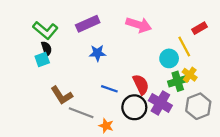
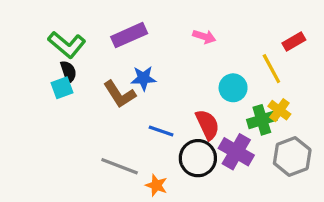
pink arrow: (139, 25) -> (204, 37), size x0.6
cyan circle: (169, 58) -> (233, 88), moved
brown L-shape: (62, 95) -> (120, 94), moved

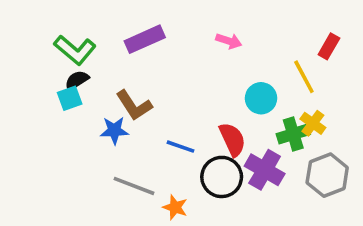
red rectangle: (294, 41) -> (329, 46), turned -30
black semicircle: (68, 72) -> (77, 80), turned -105
blue star: (144, 78) -> (114, 130), moved

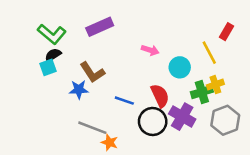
pink arrow: (229, 41) -> (150, 50), moved
yellow cross: (313, 123) -> (215, 85), turned 35
orange star: (175, 207) -> (110, 142), moved

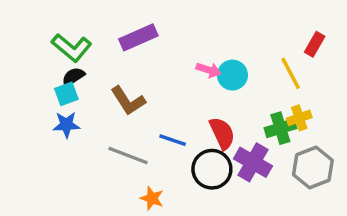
cyan circle: (180, 67) -> (232, 75), moved
blue star: (79, 90) -> (66, 125), moved
gray line: (92, 128) -> (128, 156), moved

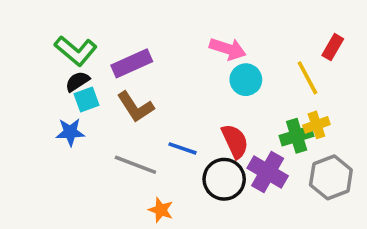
purple rectangle: (138, 37) -> (132, 63), moved
pink arrow: (208, 70) -> (228, 49), moved, size x1.4
cyan square: (66, 94) -> (87, 100), moved

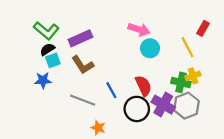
green cross: (297, 136) -> (181, 82), turned 30
blue line: (182, 148) -> (111, 90), turned 42
gray hexagon: (331, 177) -> (186, 106), moved

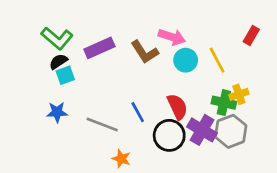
yellow line: (188, 47) -> (217, 60), moved
brown L-shape: (83, 65) -> (145, 52), moved
blue star: (43, 80) -> (57, 112), moved

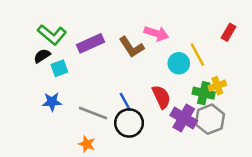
cyan circle: (186, 60) -> (179, 63), moved
black semicircle: (58, 62) -> (42, 56), moved
black circle: (169, 135) -> (129, 123), moved
orange star: (121, 159) -> (87, 144), moved

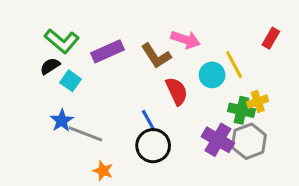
cyan square: (59, 68) -> (71, 81), turned -35
red semicircle: (161, 97) -> (177, 91), moved
blue star: (52, 102) -> (62, 121), turned -30
gray line: (93, 113) -> (85, 134), moved

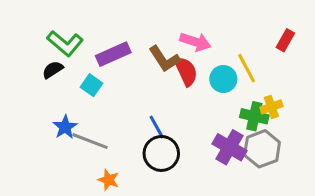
cyan square: (71, 81) -> (91, 85), moved
red semicircle: (177, 91) -> (186, 71), moved

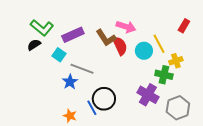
yellow cross: (271, 107) -> (176, 61), moved
blue star: (65, 127) -> (70, 82), moved
blue line: (157, 127) -> (92, 108), moved
gray line: (90, 141) -> (82, 69), moved
gray hexagon: (262, 149) -> (178, 108), moved

